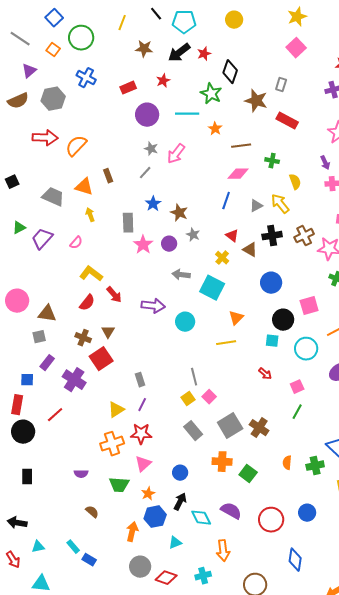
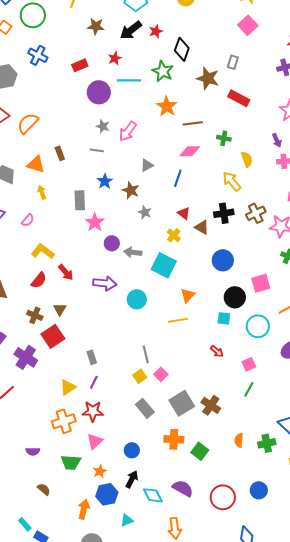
cyan line: (187, 114) -> (129, 80), moved
orange star: (215, 129) -> (167, 106), size x1.5
gray line: (145, 173) -> (97, 150), turned 56
gray triangle: (256, 206) -> (147, 165), moved
purple circle: (169, 244) -> (112, 243), moved

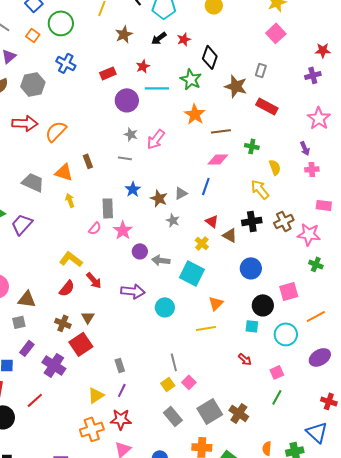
brown star: (96, 26) -> (124, 34), turned -30
black arrow: (131, 30) -> (159, 38), size x0.7
gray triangle: (147, 165) -> (181, 193), moved
pink semicircle: (28, 220) -> (95, 228), moved

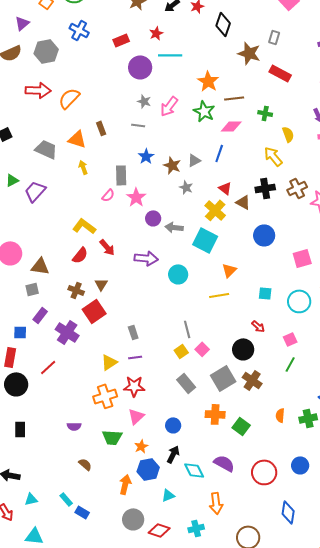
green star: (191, 79) -> (204, 111), moved
yellow cross: (202, 243) -> (215, 210), size x1.5
black circle: (263, 305) -> (243, 349), moved
purple line: (122, 390) -> (135, 357), turned 56

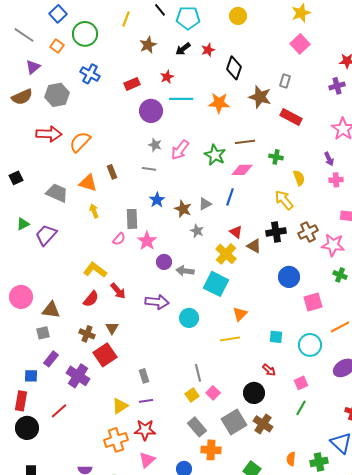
orange star: (208, 81) -> (219, 103), moved, turned -30
blue circle: (264, 235) -> (289, 277), moved
orange cross: (215, 414) -> (211, 450), moved

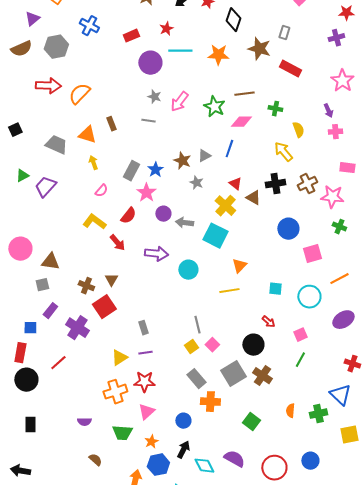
blue star: (157, 200) -> (155, 170), moved
gray rectangle: (132, 219) -> (131, 171), turned 30
pink semicircle: (119, 239) -> (101, 191), moved
red semicircle: (91, 299) -> (128, 216), moved

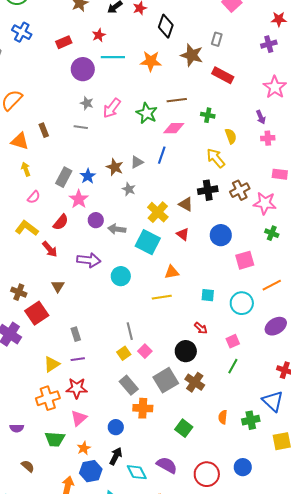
red triangle: (235, 184) -> (183, 234), moved
orange triangle: (239, 266) -> (172, 272), turned 35
brown triangle: (111, 280) -> (58, 286), moved

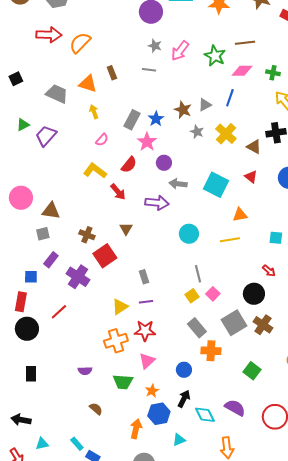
green cross: (208, 115) -> (273, 73), moved
yellow cross: (158, 212) -> (226, 134), moved
gray arrow: (117, 229) -> (178, 184), moved
cyan circle: (121, 276) -> (189, 234), moved

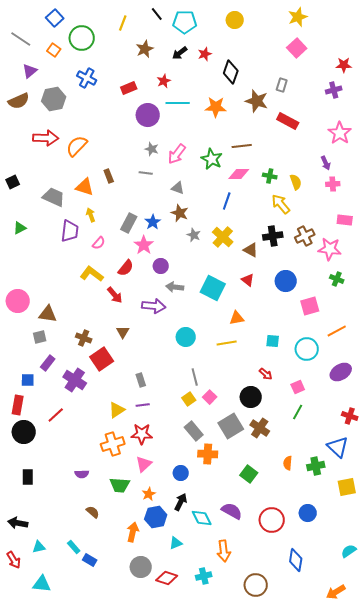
gray triangle: (205, 105) -> (178, 188), moved, turned 48
purple trapezoid: (46, 136) -> (70, 231), moved, turned 145

